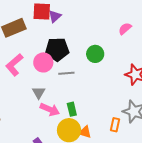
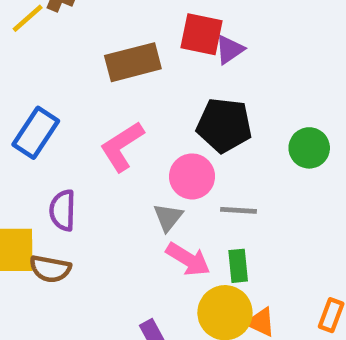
pink circle: (43, 62) -> (192, 176), moved
gray line: (66, 73) -> (238, 210), moved

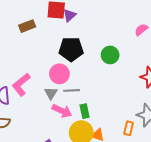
brown rectangle: (133, 62) -> (27, 26), size x0.7
pink L-shape: (122, 146) -> (21, 85), moved
gray line: (238, 210) -> (72, 90), moved

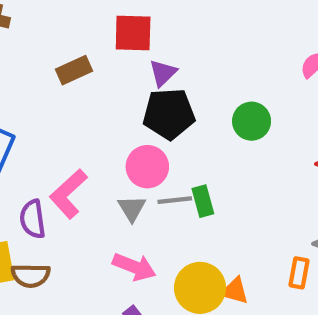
purple triangle: (69, 15) -> (163, 73), moved
pink arrow: (62, 111) -> (134, 267), moved
green rectangle: (85, 111) -> (203, 201), moved

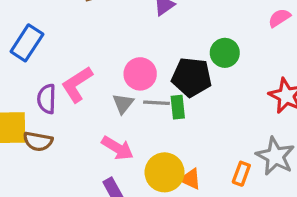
black pentagon: (169, 114) -> (192, 77), moved

